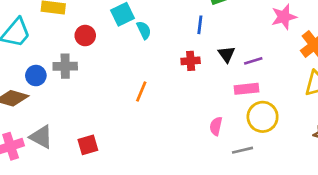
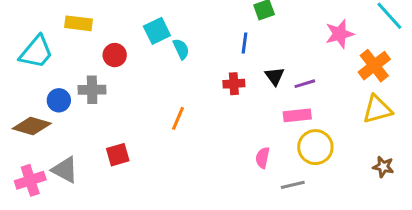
red square: (88, 145) -> (118, 155), moved

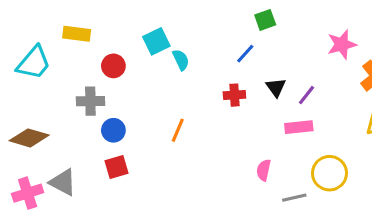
blue line: (244, 43) -> (245, 54), turned 35
purple line: (305, 84) -> (307, 95), turned -35
blue circle: (59, 100) -> (113, 130), moved
yellow circle: (315, 147) -> (330, 173), moved

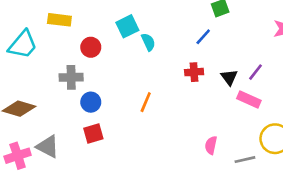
black triangle: (276, 87) -> (229, 77), moved
pink rectangle: (299, 127) -> (249, 100), turned 30
pink semicircle: (264, 170) -> (211, 145), moved

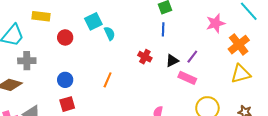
blue line: (203, 37) -> (163, 29), moved, turned -40
red cross: (194, 72) -> (145, 57), turned 32
gray cross: (71, 77) -> (27, 61), moved
black triangle: (229, 77) -> (172, 61), turned 40

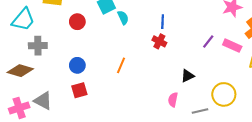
blue line: (163, 29) -> (163, 22), moved
black triangle: (172, 61) -> (187, 76), moved
pink rectangle: (187, 78) -> (232, 46), moved

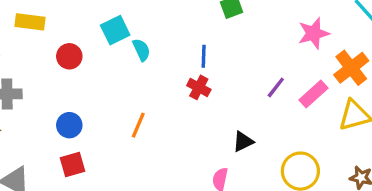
pink rectangle: (232, 46) -> (314, 94), turned -66

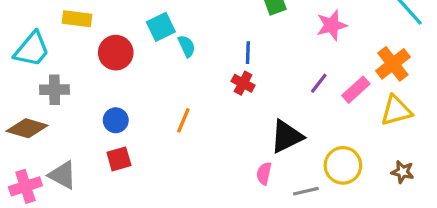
pink star: (314, 33) -> (332, 25), moved
red circle: (69, 56) -> (116, 53), size x1.4
black triangle: (243, 142) -> (287, 136), size x1.6

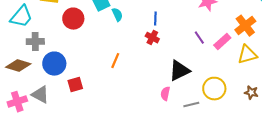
purple line: (319, 83) -> (199, 38), turned -72
blue circle: (116, 120) -> (54, 64), moved, size x1.5

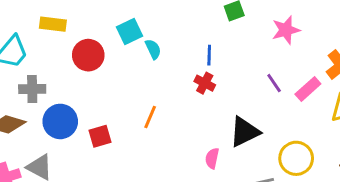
red square: (75, 85) -> (100, 136), moved
pink semicircle: (165, 94) -> (212, 158), moved

